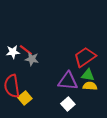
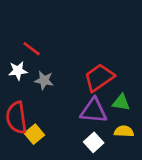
red line: (26, 50) -> (32, 49), moved
red trapezoid: (85, 57) -> (99, 78), moved
yellow semicircle: (90, 86) -> (124, 131), moved

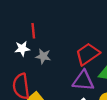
red line: (32, 49) -> (33, 31), turned 48

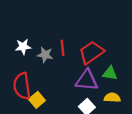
red line: (33, 31) -> (62, 48), moved

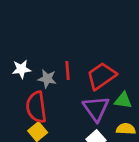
purple triangle: (87, 80) -> (96, 109), turned 50
red semicircle: (22, 86) -> (36, 107), moved

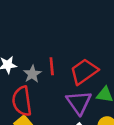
gray star: (47, 79) -> (32, 74), turned 30

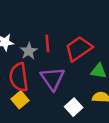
purple triangle: (79, 102) -> (52, 78), moved

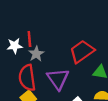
red line: (47, 44) -> (29, 39), moved

